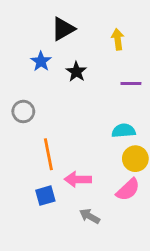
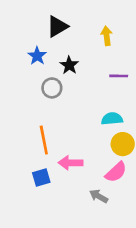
gray circle: (23, 111) -> (52, 88), moved
gray arrow: (90, 216) -> (99, 196), moved

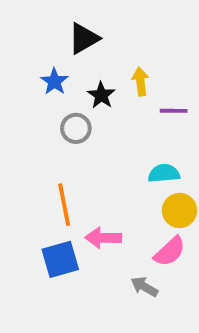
yellow arrow: (107, 36) -> (140, 81), moved
blue square: (41, 177) -> (60, 259), size x1.4

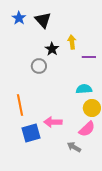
black triangle: (84, 38) -> (43, 20), turned -42
blue star: (54, 81) -> (19, 18), moved
orange line: (64, 205) -> (20, 105), moved

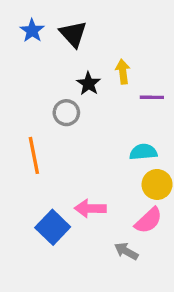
orange line: (20, 105) -> (34, 155), moved
blue square: (31, 133) -> (53, 227), turned -30

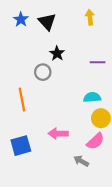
yellow arrow: (123, 72) -> (90, 17), moved
blue square: (53, 227) -> (21, 146), moved, turned 30

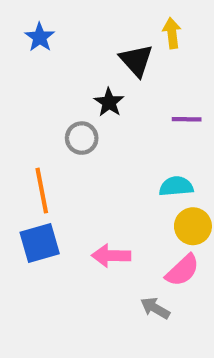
black triangle: (47, 22) -> (136, 60), moved
blue square: (21, 146) -> (40, 243), moved

